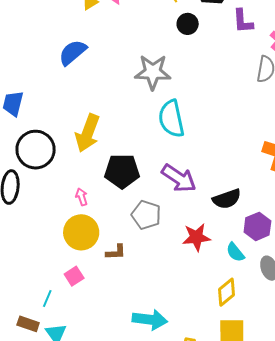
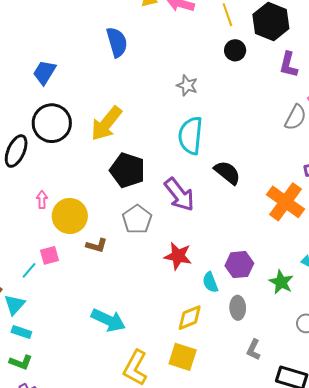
blue semicircle: (73, 52) -> (117, 42), turned 96
gray star: (153, 72) -> (187, 85), size x0.6
pink arrow: (82, 197) -> (42, 200), moved
black semicircle: (227, 199) -> (227, 173), moved, turned -140
cyan line: (47, 299) -> (29, 270), moved

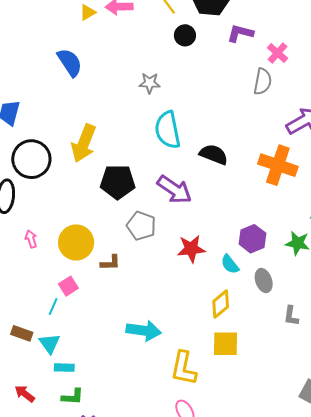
purple L-shape: (289, 65) -> (240, 33), turned 108
pink arrow: (42, 200) -> (31, 239), moved

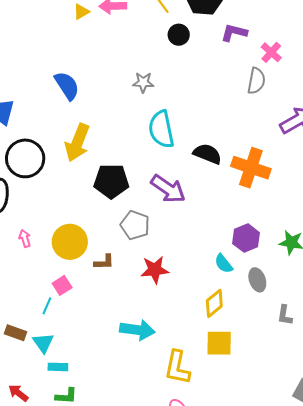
blue semicircle: (70, 62) -> (67, 86), moved
orange cross: (278, 165) -> (251, 168), moved
red star: (191, 249) -> (155, 270), moved

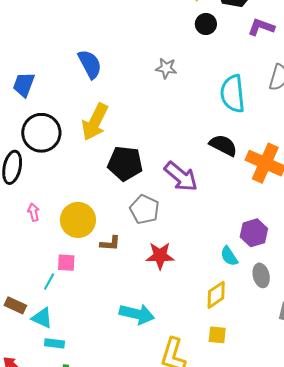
cyan semicircle: (161, 129) -> (233, 94), moved
pink square: (62, 285) -> (66, 263), turned 30
cyan triangle: (43, 343) -> (42, 318), turned -35
yellow square: (219, 343) -> (217, 335), size x0.7

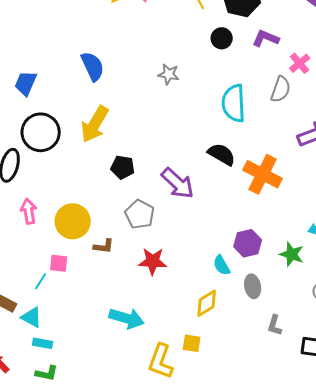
black circle: (206, 24) -> (222, 38), moved
black pentagon: (125, 163) -> (123, 167), size x0.7
pink arrow: (34, 212) -> (29, 211), size x1.4
yellow square: (217, 335) -> (192, 343), moved

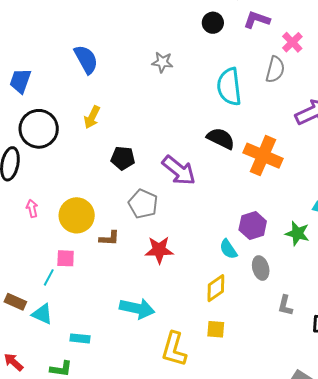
yellow arrow: (95, 124) -> (92, 117), size x0.6
pink arrow: (29, 211) -> (32, 208), size x0.7
cyan rectangle: (43, 343) -> (80, 338), moved
yellow square: (192, 343) -> (216, 329), moved

